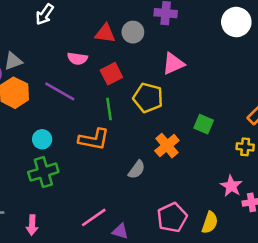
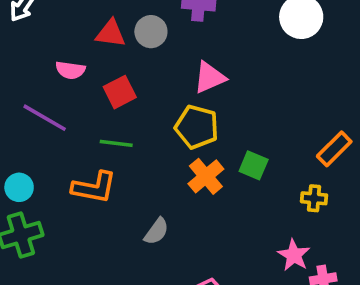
yellow pentagon: (148, 98) -> (197, 127), moved
green line: (109, 109) -> (116, 143), turned -75
orange cross: (167, 146) -> (206, 176), moved

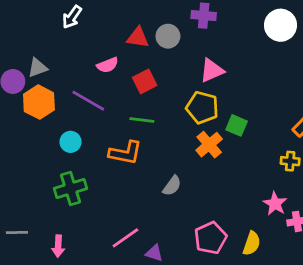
pink semicircle: (70, 70) -> (108, 65), turned -30
green square: (254, 165) -> (237, 125), moved
cyan circle: (19, 187) -> (71, 142), moved

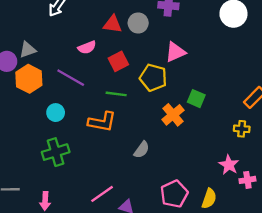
yellow pentagon: (202, 108) -> (153, 78), moved

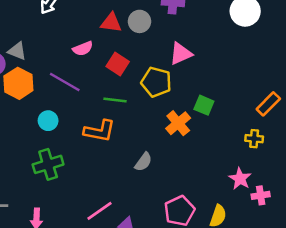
gray triangle: (28, 50) -> (17, 51), turned 42
red square: (118, 61) -> (118, 64), turned -30

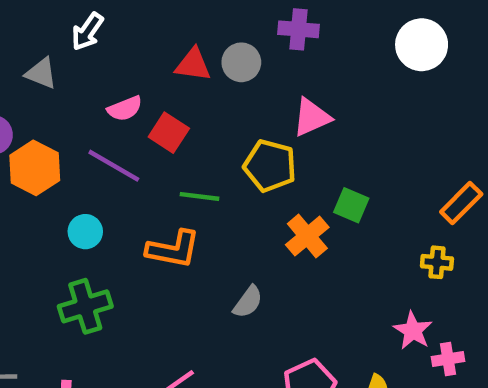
pink semicircle: (83, 49) -> (125, 108), moved
gray triangle: (17, 51) -> (41, 73), moved
red square: (118, 64) -> (169, 133), moved

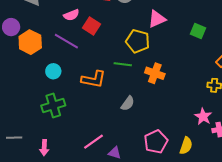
green line: (200, 196) -> (123, 64), moved
green square: (351, 205) -> (198, 31), moved
orange cross: (307, 236) -> (155, 73), turned -30

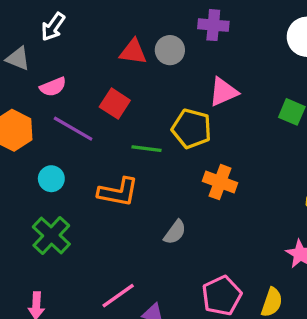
pink semicircle: (71, 15) -> (53, 87), moved
green line: (123, 64) -> (147, 149), moved
green cross: (53, 105) -> (51, 235), turned -30

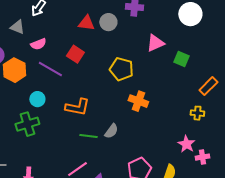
pink triangle: (223, 92) -> (155, 43), moved
green line: (147, 149) -> (88, 136), moved
green cross: (51, 235) -> (27, 124), moved, turned 30

